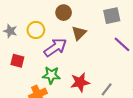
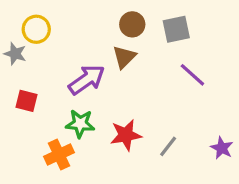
brown circle: (64, 13) -> (132, 24), moved
yellow circle: (36, 30) -> (36, 29), moved

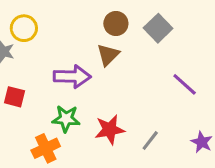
gray square: (176, 29) -> (158, 28), turned -32
purple line: (192, 75) -> (185, 84), moved
purple arrow: (87, 80) -> (72, 77), turned 36

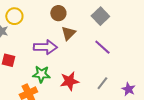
brown circle: (116, 24) -> (58, 13), moved
purple line: (185, 84) -> (102, 47), moved
gray line: (150, 140) -> (102, 83), moved

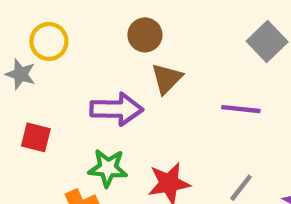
gray square: (100, 16) -> (267, 41), moved
purple line: (102, 47) -> (241, 109), turned -36

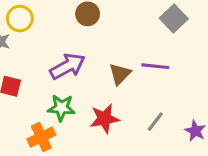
brown triangle: (167, 79) -> (120, 74), moved
purple arrow: (117, 109) -> (68, 66), turned -30

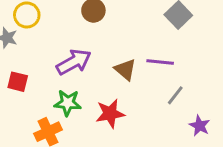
brown triangle: (120, 74) -> (125, 70), turned -35
gray line: (155, 122) -> (175, 95), moved

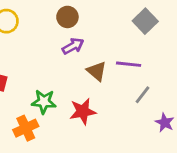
purple arrow: (74, 62) -> (73, 46), moved, size x0.7

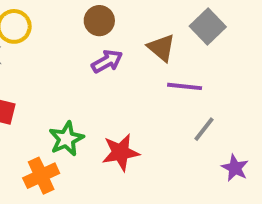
brown triangle: (97, 71) -> (161, 48), moved
green star: (44, 102) -> (66, 139), turned -30

